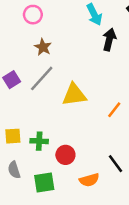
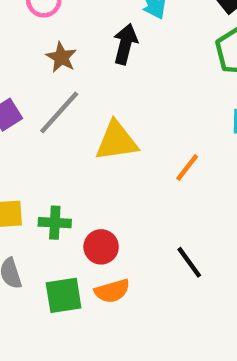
black arrow: (109, 40) -> (125, 44), moved
orange semicircle: (89, 180) -> (112, 291), moved

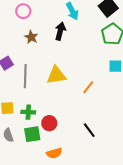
gray line: (59, 112) -> (25, 76), moved, turned -40
orange semicircle: (112, 291) -> (54, 153), moved
green square: (64, 295) -> (32, 134), moved

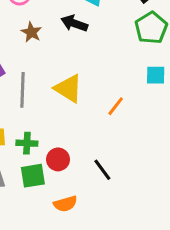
black arrow: (60, 31) -> (74, 23), turned -84
yellow triangle: (56, 75) -> (68, 88), turned 40
black line: (89, 130) -> (102, 170), moved

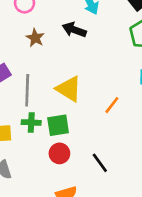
green cross: (27, 143) -> (31, 122), moved
green square: (33, 176) -> (58, 125), moved

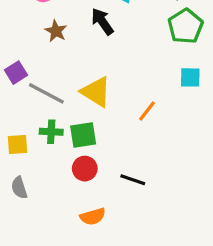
black arrow: (74, 30) -> (102, 21), turned 35
gray line: (27, 90) -> (46, 93), turned -64
black line: (100, 163) -> (133, 180), turned -35

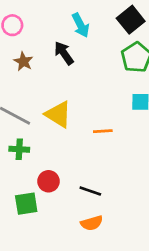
orange line: (147, 111) -> (103, 131), turned 48
green square: (83, 135) -> (26, 204), moved
orange semicircle: (93, 217) -> (92, 223), moved

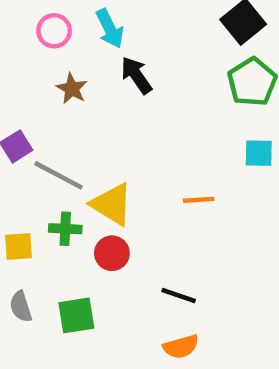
cyan arrow: (81, 25) -> (110, 29), moved
yellow triangle: (58, 114) -> (112, 204), moved
red circle: (49, 181) -> (112, 253), moved

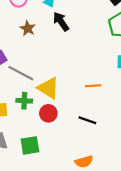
black line: (179, 295) -> (87, 120), moved

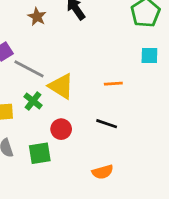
green cross: (24, 101) -> (33, 101), turned 35
red circle: (48, 113) -> (61, 129), moved

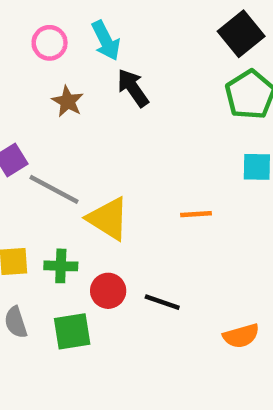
green cross: (33, 101) -> (61, 266), moved, turned -36
black line: (107, 124) -> (162, 302), moved
orange semicircle: (103, 172) -> (241, 336), moved

